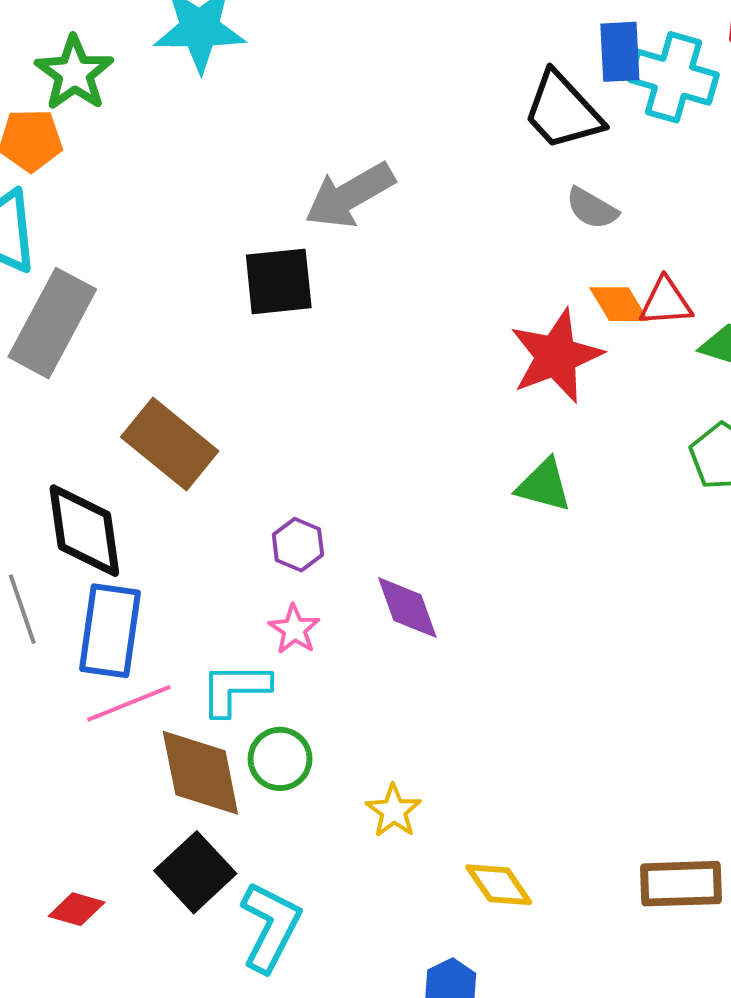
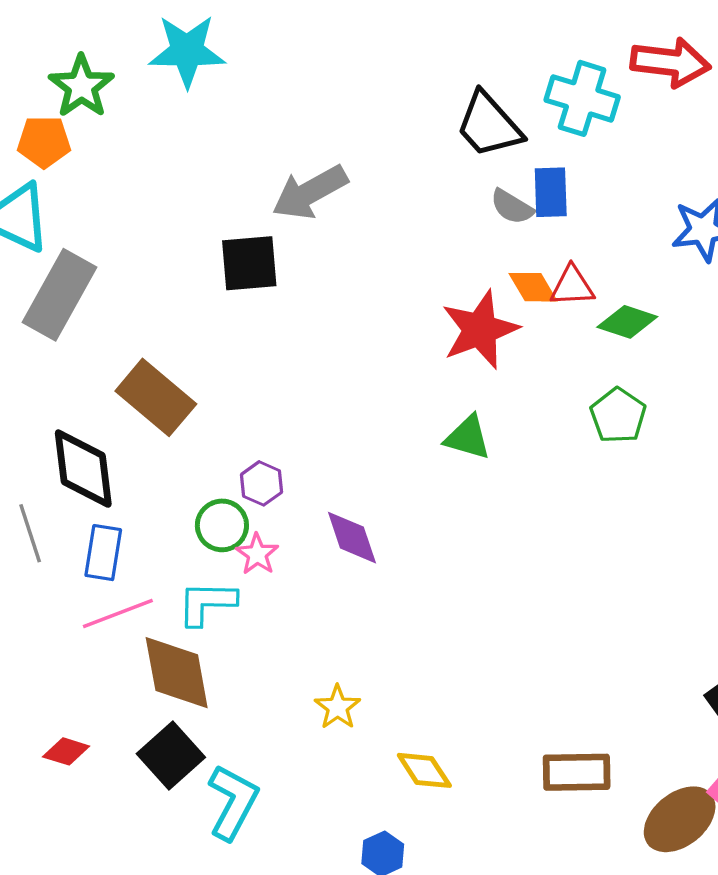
blue rectangle: (620, 52) -> (551, 192), moved
blue rectangle: (110, 631) -> (103, 553), size x0.7
green circle: (280, 759) -> (222, 525), moved
red diamond: (77, 909) -> (66, 751), moved

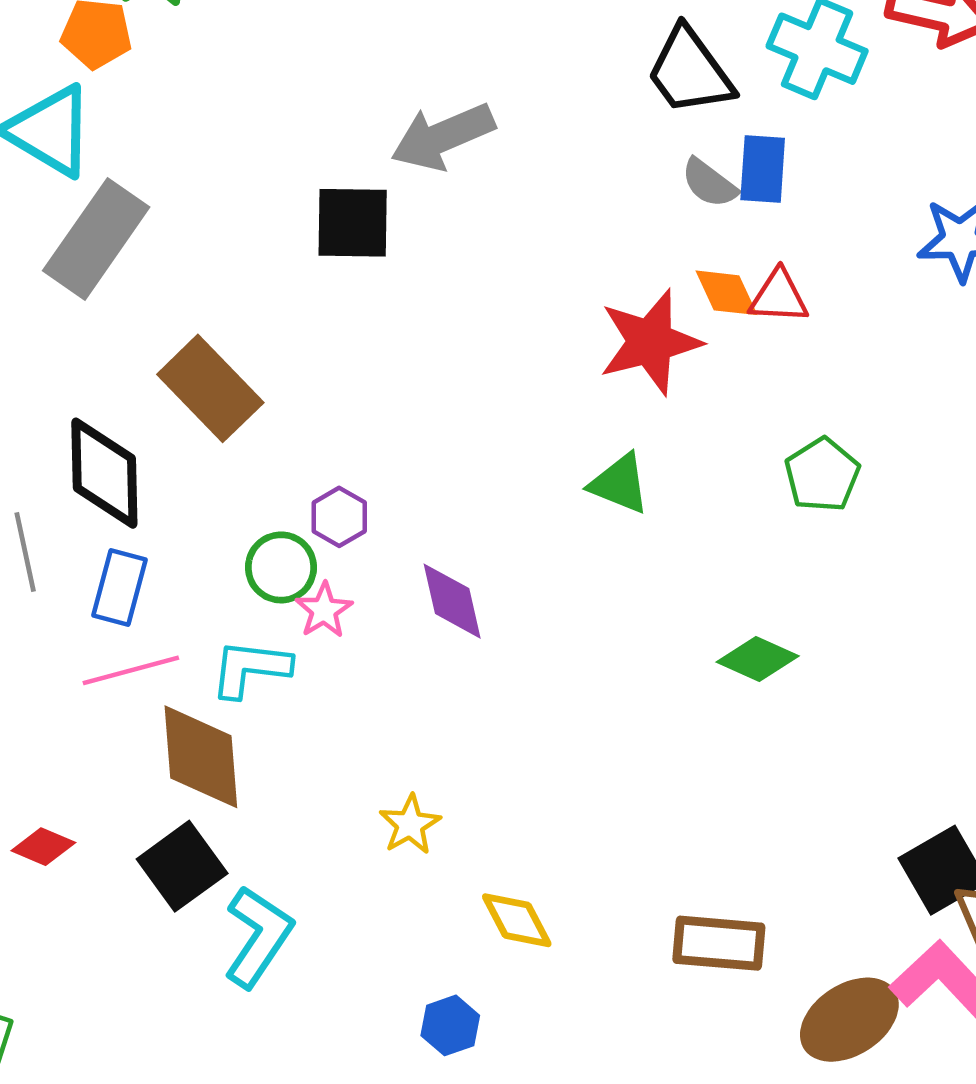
green diamond: (627, 322) -> (758, 659), moved

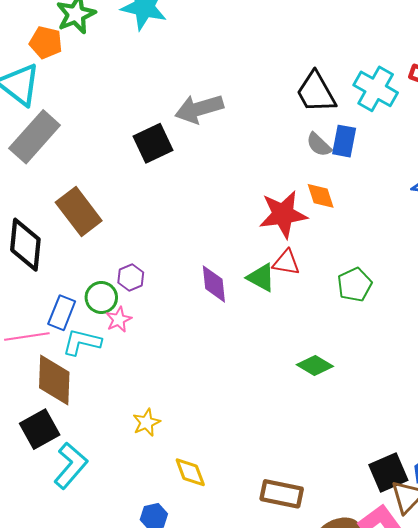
black square: (353, 223) -> (153, 143), turned -33
red triangle: (779, 297) -> (286, 263), moved
blue rectangle: (120, 587) -> (62, 313), moved
purple diamond: (452, 601) -> (214, 284), moved

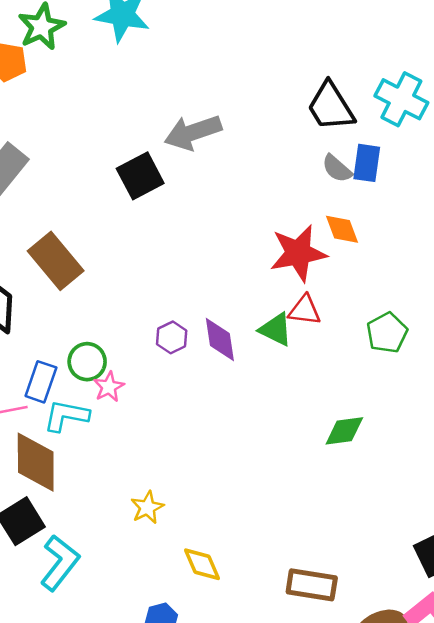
purple hexagon: (131, 277) -> (172, 337), moved
green diamond: (315, 366) -> (344, 431), turned -36

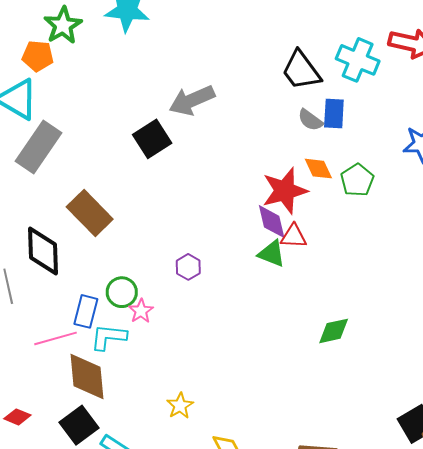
green pentagon: (387, 333) -> (357, 180), moved
purple diamond: (220, 339) -> (272, 222), moved

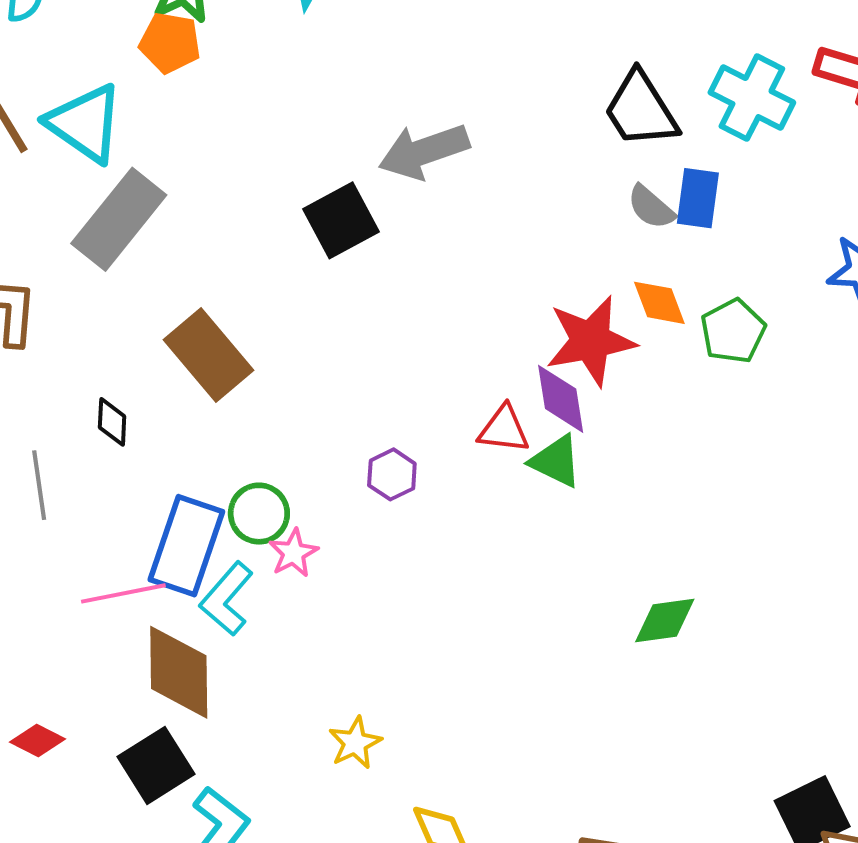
orange pentagon: (38, 56) -> (170, 43), moved
red triangle: (294, 236) -> (504, 429), moved
black diamond: (43, 251) -> (112, 422), size x0.5
blue rectangle: (86, 311) -> (186, 546), size x1.5
cyan L-shape: (109, 337) -> (227, 599), turned -60

